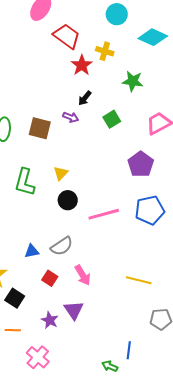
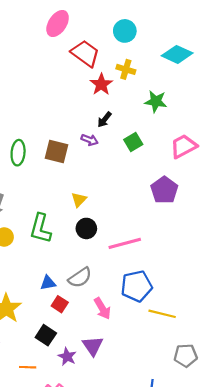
cyan circle: (117, 14) -> (125, 31), moved
green L-shape: (25, 182) -> (40, 228), moved
blue pentagon: (150, 210) -> (137, 286), moved
red square: (50, 278) -> (60, 304), moved
black square: (15, 298) -> (46, 335), moved

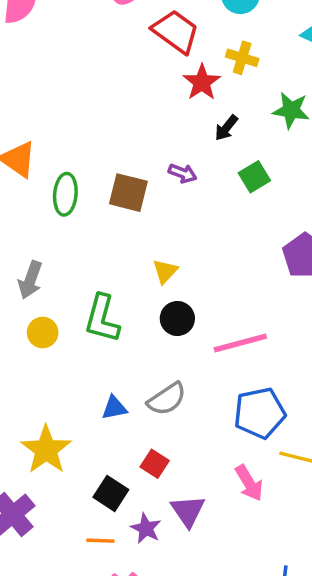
black arrow: (105, 120) -> (226, 128), moved
red square: (60, 304) -> (155, 464), moved
pink arrow: (102, 309) -> (249, 483), moved
orange line: (28, 367) -> (100, 541), moved

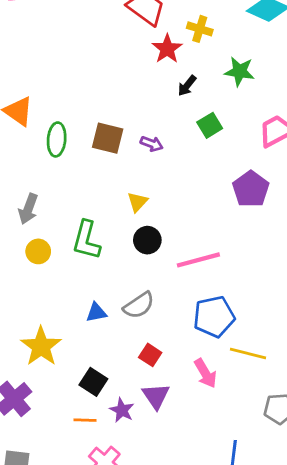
purple arrow: (183, 173) -> (152, 144), moved
red square: (155, 464) -> (150, 355), moved

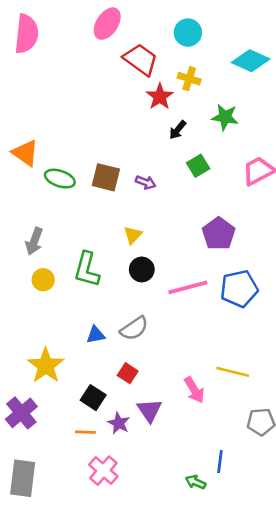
green ellipse: (57, 139) -> (60, 179), turned -76
purple pentagon: (251, 189) -> (219, 234), moved
blue pentagon: (214, 317) -> (239, 289), moved
red square: (150, 355) -> (128, 373), moved

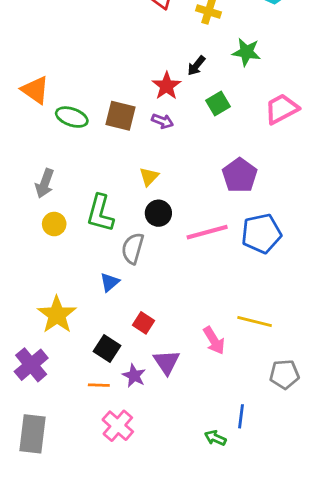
red star: (160, 97) -> (167, 86), moved
gray semicircle: (134, 328) -> (133, 248), moved, turned 140
blue triangle: (96, 335) -> (110, 282), turned -30

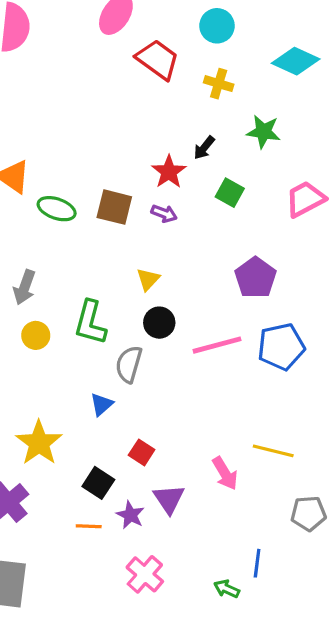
green square: (218, 104) -> (230, 193), turned -30
pink cross: (118, 426) -> (145, 574), moved

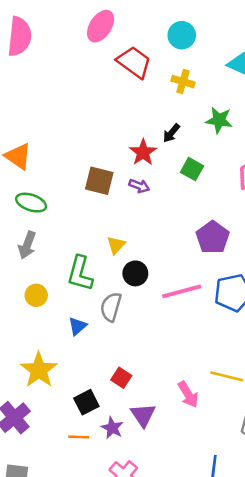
green ellipse: (57, 209) -> (31, 203), moved
yellow triangle: (148, 279) -> (116, 245), moved
yellow circle: (36, 335) -> (36, 295), moved
blue triangle: (102, 404) -> (77, 326), moved
black square: (98, 483) -> (86, 402), turned 30

